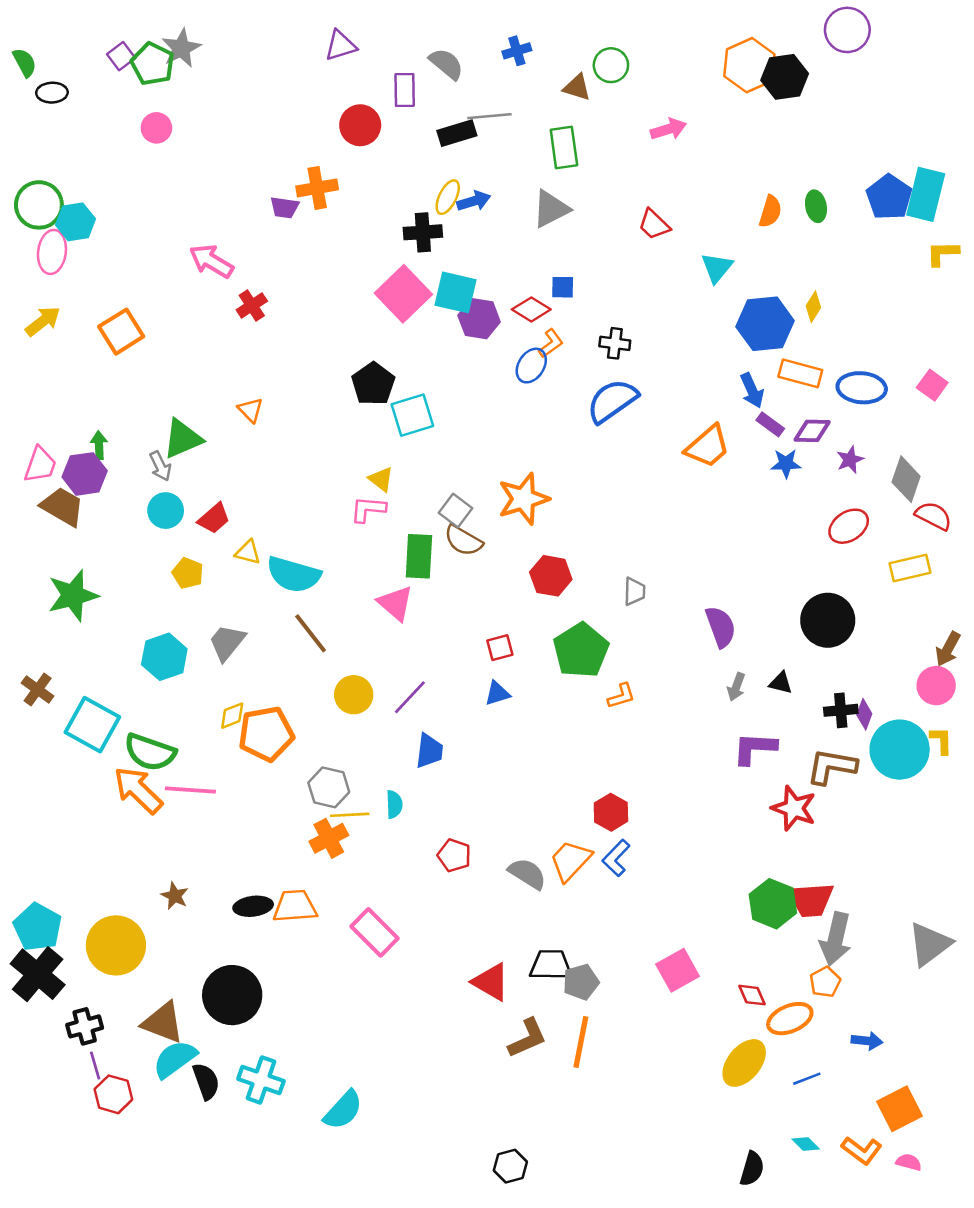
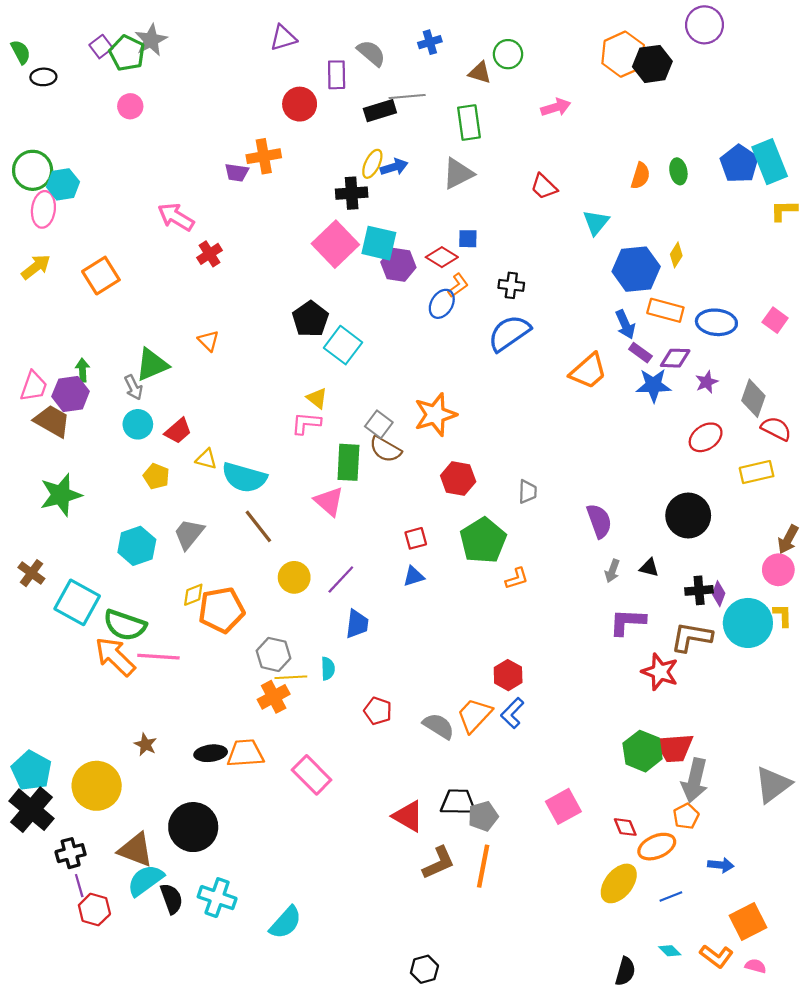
cyan rectangle: (926, 194) -> (770, 162), turned -36
cyan square: (412, 415) -> (343, 345), turned -36
blue star: (786, 464) -> (653, 385), size x1.4

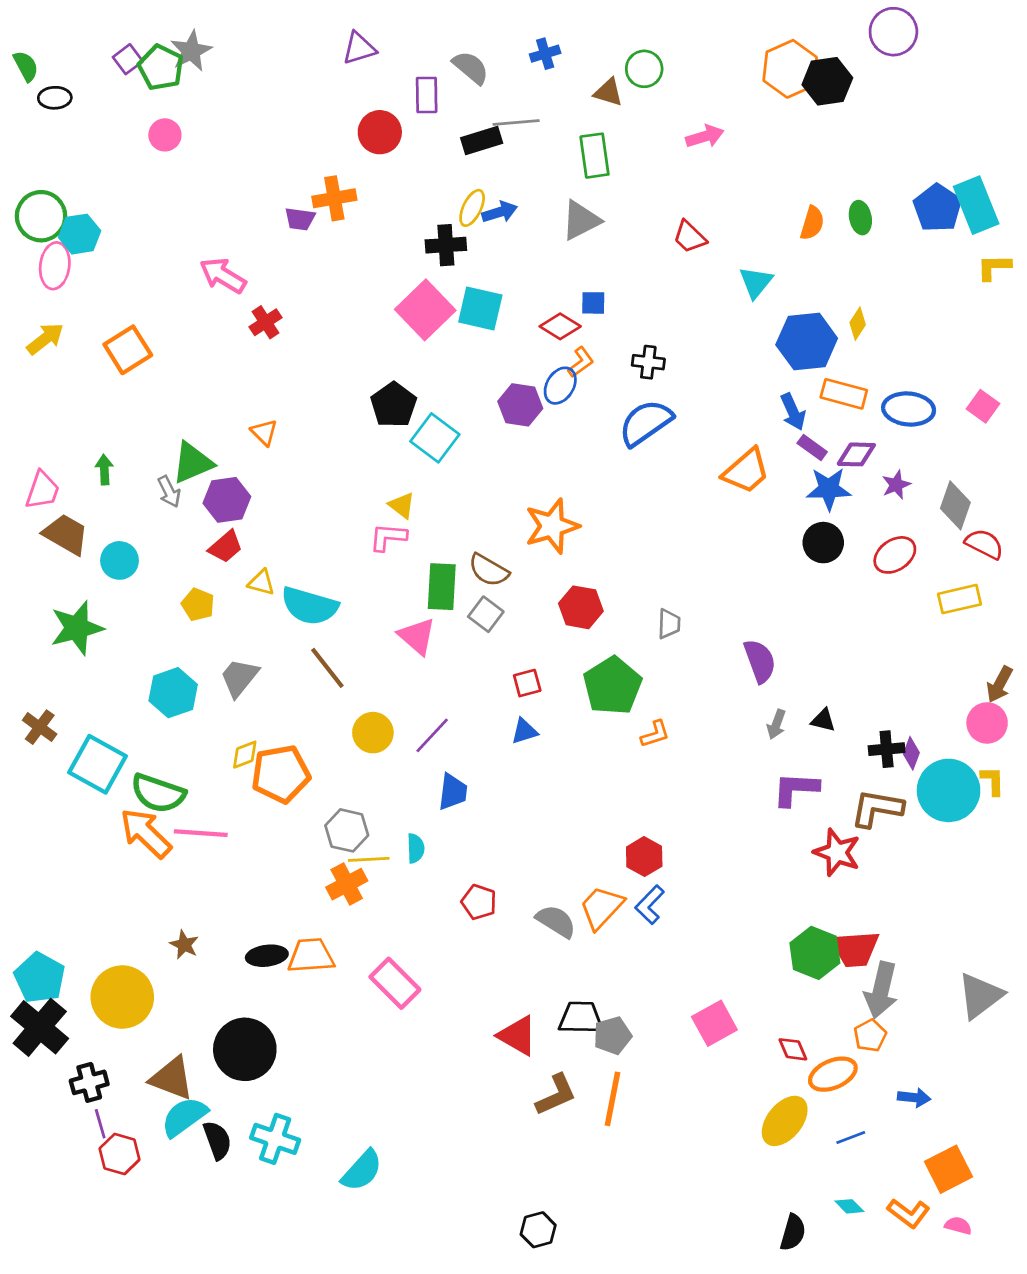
purple hexagon: (398, 265) -> (520, 405), moved
purple hexagon: (71, 394) -> (227, 500), moved
cyan circle: (138, 424) -> (120, 560), moved
gray square: (379, 424) -> (486, 614), moved
black circle: (688, 515) -> (823, 543), moved, size x0.7

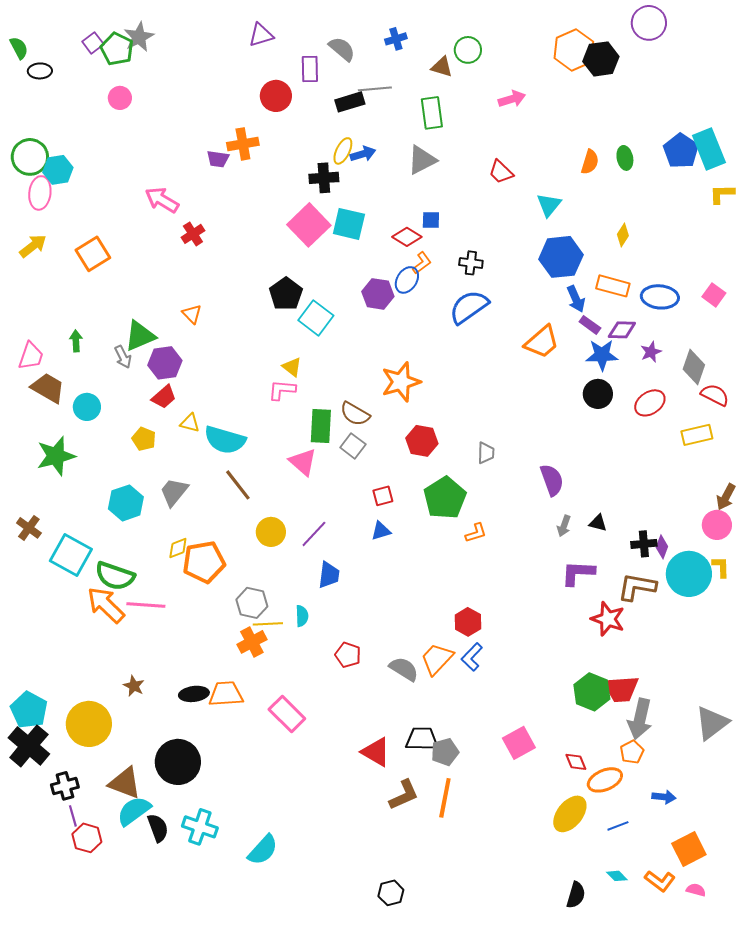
blue hexagon: (807, 342) -> (561, 257), moved

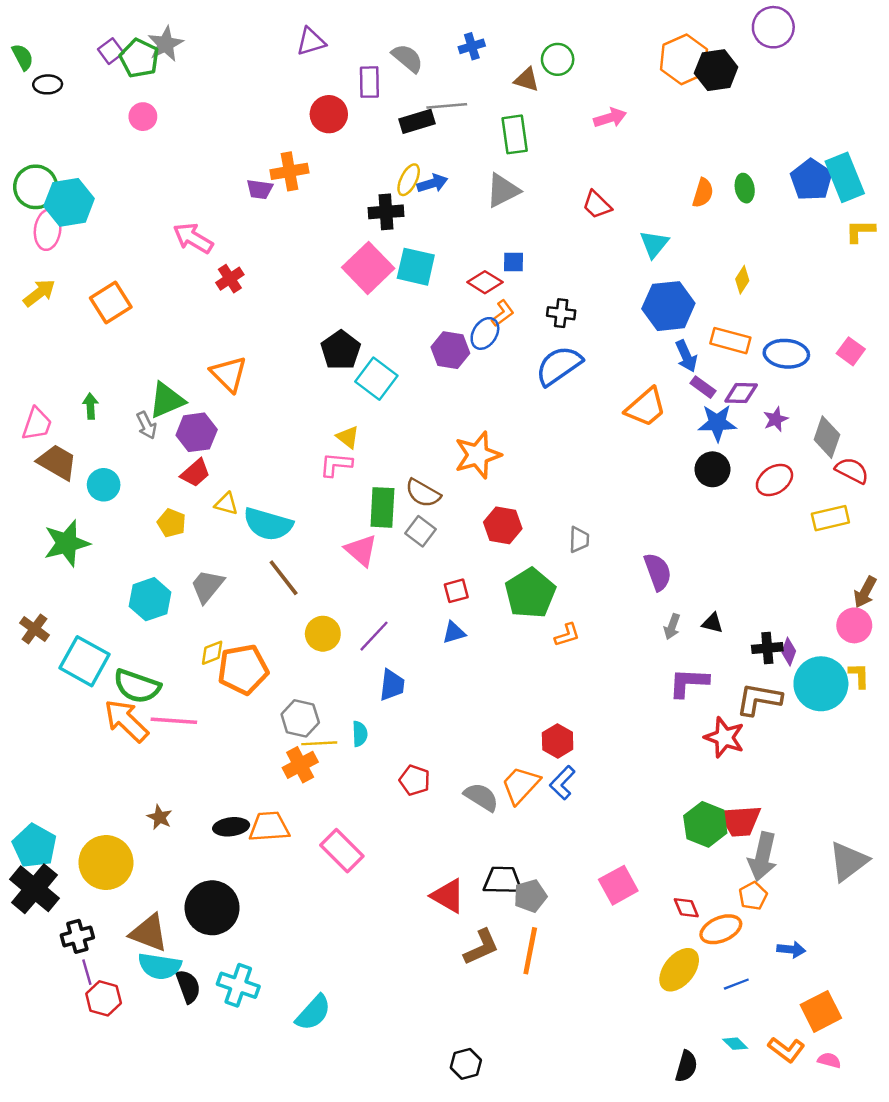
cyan hexagon: (58, 170) -> (69, 202), size x1.4
orange triangle: (192, 314) -> (229, 374), size x1.6
cyan semicircle: (134, 811) -> (160, 966), turned -135

